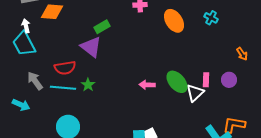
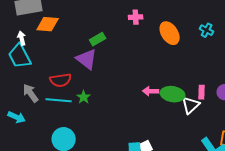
green ellipse: (177, 82) -> (173, 94), turned -40
pink arrow: (147, 85) -> (151, 91), moved

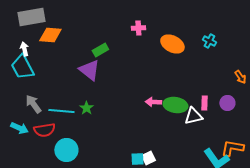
orange ellipse: (170, 33) -> (172, 44), turned -30
red semicircle: (61, 80) -> (44, 130), moved
white triangle: (191, 105) -> (193, 116), turned 30

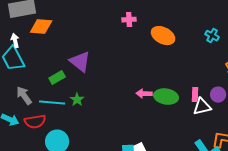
cyan cross: (209, 41) -> (212, 36), moved
green rectangle: (100, 50) -> (57, 78), moved
white triangle: (193, 116) -> (202, 107), moved

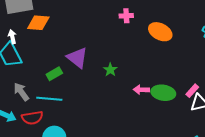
pink rectangle: (195, 95) -> (192, 91), turned 40
green star: (77, 100) -> (110, 70), moved

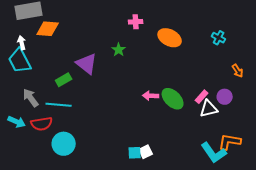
green star: (110, 70) -> (119, 50), moved
green ellipse: (163, 93) -> (173, 99), turned 35

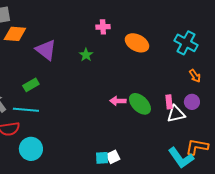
cyan cross: (219, 38) -> (186, 43), size x1.6
purple triangle: (87, 64) -> (46, 50), moved
orange arrow: (238, 71) -> (195, 76), moved
pink rectangle: (202, 97) -> (169, 102), turned -48

